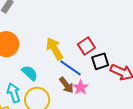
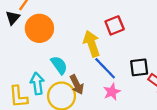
red square: (86, 46) -> (115, 25), moved
brown arrow: (66, 85) -> (77, 85), moved

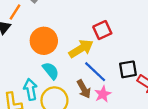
orange circle: (39, 28) -> (44, 41), moved
yellow arrow: (92, 44) -> (81, 49), turned 80
brown arrow: (77, 85) -> (84, 89), moved

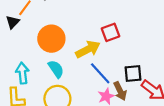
cyan arrow: (31, 89) -> (22, 73), moved
brown arrow: (84, 89) -> (120, 91), moved

